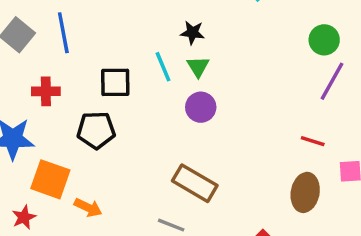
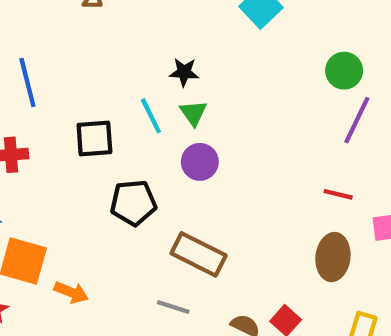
black pentagon: (96, 130) -> (133, 203), moved

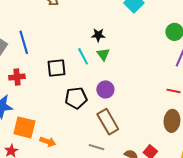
purple circle: (200, 162) -> (105, 89), moved
brown rectangle: (199, 254) -> (108, 122), turned 35

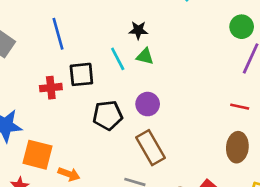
blue line: (24, 42) -> (58, 34), moved
green triangle: (103, 54) -> (145, 56), turned -40
red cross: (17, 77) -> (51, 88), moved

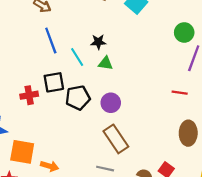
blue line: (58, 34) -> (51, 40), moved
cyan line: (118, 59) -> (77, 57), moved
red line: (240, 107) -> (180, 93), moved
black pentagon: (108, 115) -> (78, 98), moved

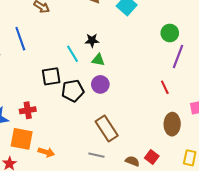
blue line: (51, 40) -> (20, 39), moved
red line: (180, 93) -> (165, 87), turned 56
red cross: (29, 95) -> (28, 110), moved
purple circle: (111, 103) -> (100, 84), moved

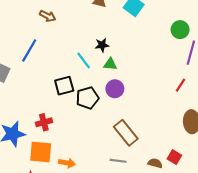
blue line: (20, 39) -> (29, 50), turned 55
red line: (165, 87) -> (181, 85), turned 64

